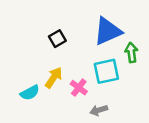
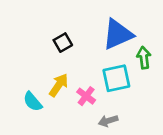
cyan semicircle: (30, 93) -> (33, 102), turned 78

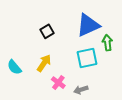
pink cross: (86, 96) -> (58, 83), moved
cyan semicircle: (33, 102) -> (14, 67), moved

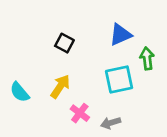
blue triangle: (88, 25) -> (120, 35), size x0.7
black square: (47, 31) -> (64, 43), turned -32

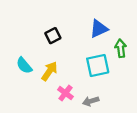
black square: (64, 43) -> (53, 36), turned 35
cyan semicircle: (20, 92) -> (24, 65), moved

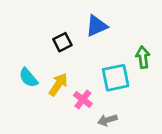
blue triangle: (99, 29) -> (97, 26), moved
pink cross: (65, 93) -> (83, 99), moved

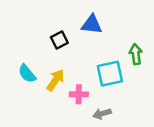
blue triangle: (97, 26) -> (92, 24), turned 30
pink cross: (83, 99) -> (79, 94), turned -36

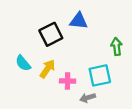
black square: (59, 40) -> (51, 34), size x1.5
cyan square: (110, 74) -> (100, 75), moved

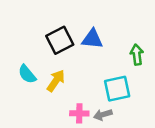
blue triangle: (79, 21) -> (92, 39), moved
pink cross: (68, 81) -> (79, 113), moved

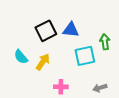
cyan square: (117, 89) -> (85, 56), moved
gray arrow: (103, 115) -> (100, 88), moved

